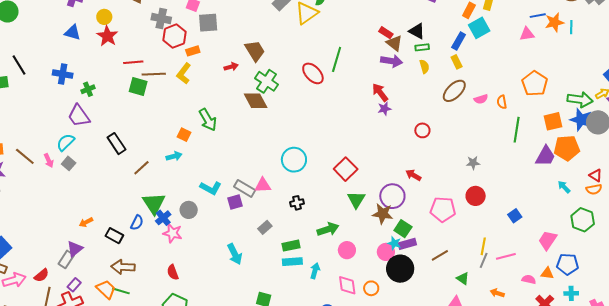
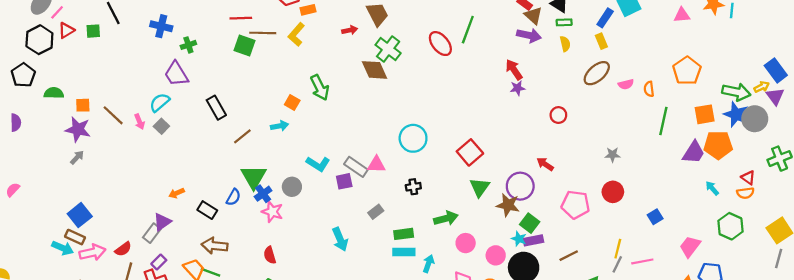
pink circle: (386, 252) -> (496, 255), moved

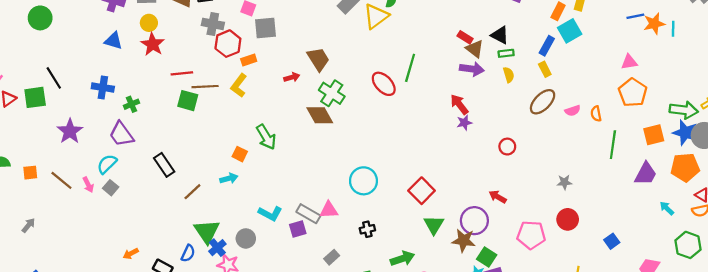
pink triangle: (682, 15) -> (629, 62), moved
green square: (93, 31) -> (35, 97), size x1.5
purple star: (78, 129) -> (70, 131), moved, turned 30
orange pentagon: (718, 145) -> (685, 167), moved

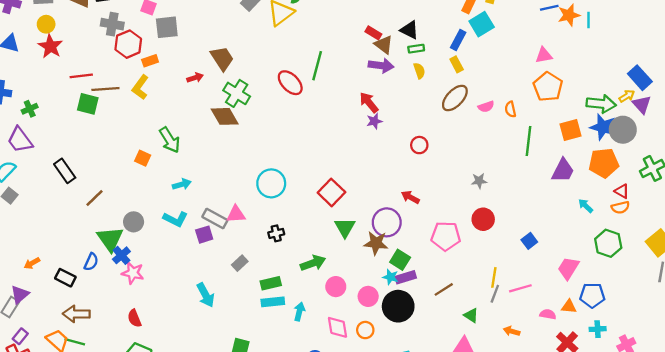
cyan arrow: (229, 178) -> (182, 184), moved
gray circle: (246, 238) -> (134, 222), moved

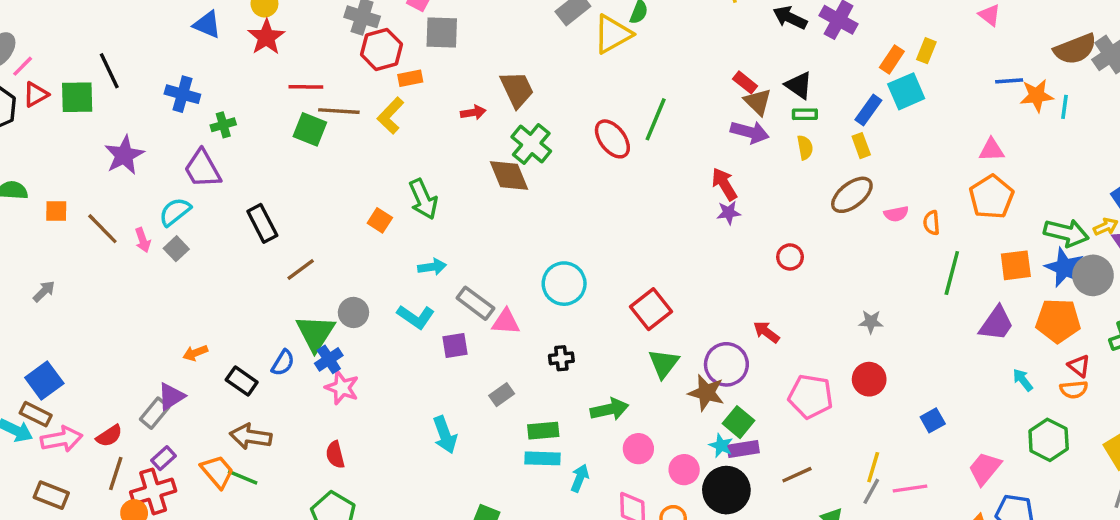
gray rectangle: (215, 219) -> (475, 303), moved

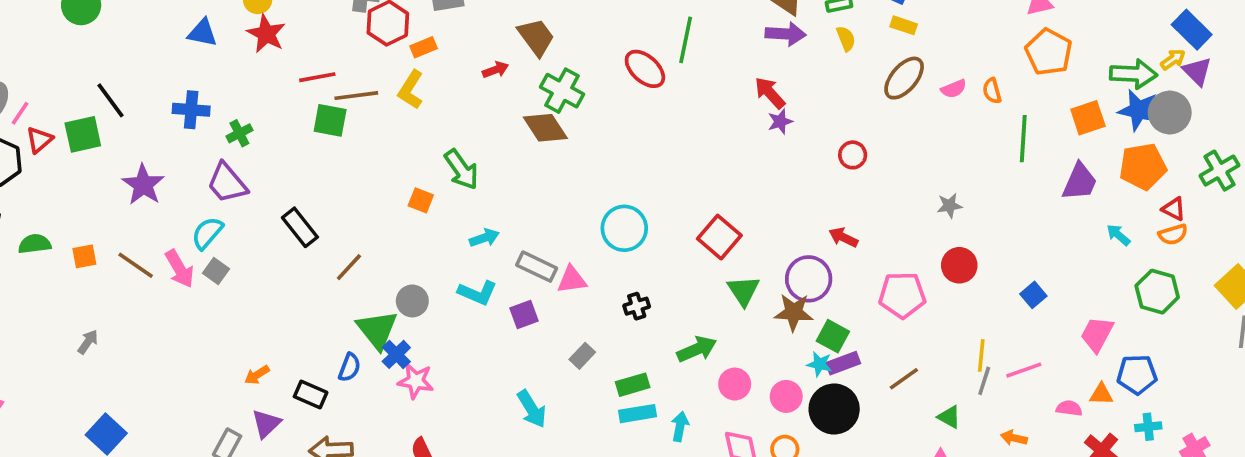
yellow rectangle: (861, 146) -> (904, 25), turned -40
pink arrow: (143, 240) -> (180, 269), size x1.5
purple triangle: (171, 396) -> (266, 424), moved

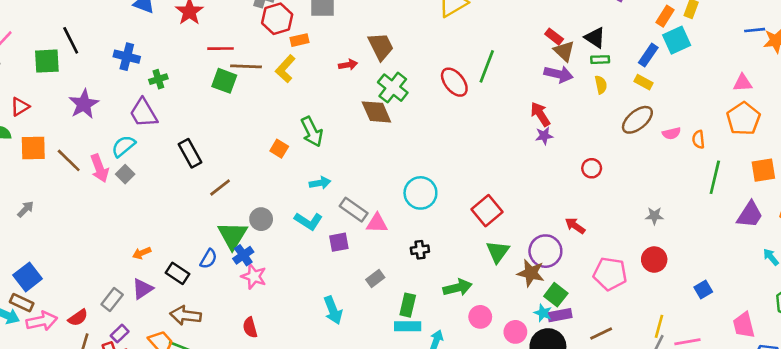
red triangle: (39, 140) -> (20, 107), moved
orange square: (84, 256) -> (33, 148), size x1.5
pink trapezoid: (1097, 334) -> (744, 325), turned -52
green rectangle: (633, 385) -> (408, 305), turned -70

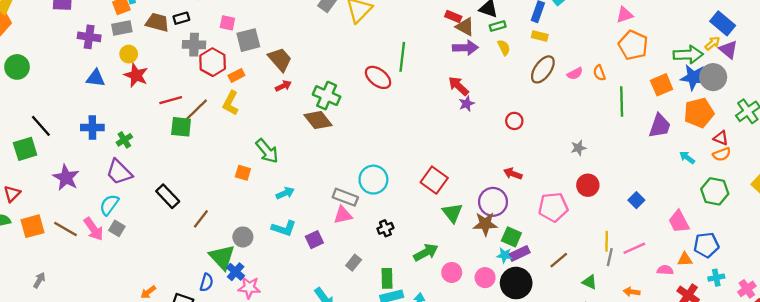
brown trapezoid: (381, 46) -> (280, 59), moved
brown line: (246, 66) -> (196, 110), turned -32
gray rectangle: (354, 210) -> (345, 197), moved

